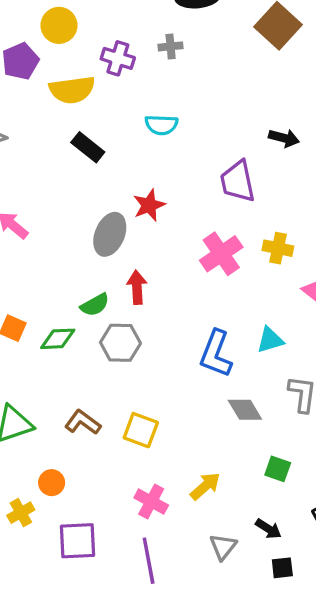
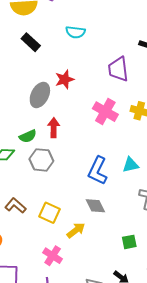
pink cross: (221, 254) -> (105, 112), turned -30
gray diamond: (245, 410) -> (95, 206), moved
green square: (278, 469) -> (129, 242), turned -35
yellow arrow: (205, 486) -> (76, 230), moved

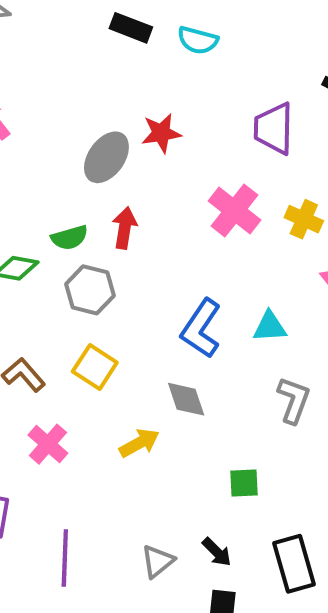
black rectangle: (31, 42) -> (131, 28), moved, turned -30
yellow square: (50, 213) -> (95, 367), moved
pink cross: (53, 256) -> (48, 444), moved

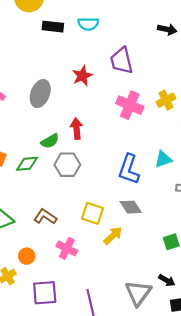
purple trapezoid: (274, 128) -> (122, 61), moved
gray ellipse: (106, 157) -> (40, 93), moved
yellow cross: (304, 219) -> (166, 100), turned -36
yellow square: (95, 367) -> (92, 213), moved
gray triangle: (158, 561) -> (138, 293), size x1.5

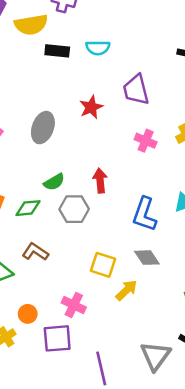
pink cross: (130, 105) -> (146, 141), size x0.7
red arrow: (77, 129) -> (100, 181), moved
brown L-shape: (45, 217) -> (35, 252), moved
purple square: (45, 293) -> (57, 338), moved

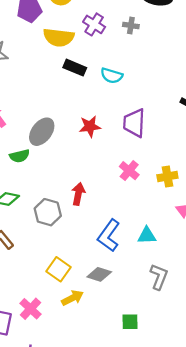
green semicircle: (54, 182) -> (20, 156), moved
gray diamond: (147, 258) -> (99, 274), turned -55
pink cross: (74, 305) -> (30, 309), moved

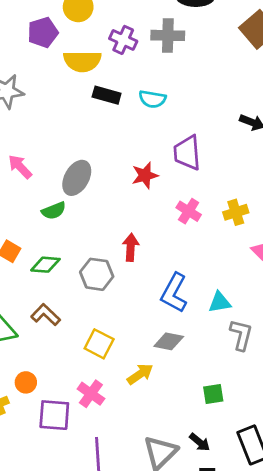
gray cross: (131, 25) -> (168, 35), size x1.6
red star: (90, 126) -> (145, 175), moved
cyan triangle: (147, 236) -> (220, 302), moved
yellow square: (59, 269) -> (99, 344), moved

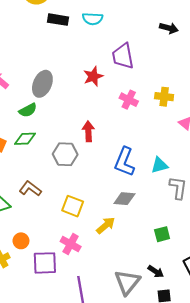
yellow cross: (236, 212) -> (164, 97), turned 30
green diamond: (45, 265) -> (25, 139), moved

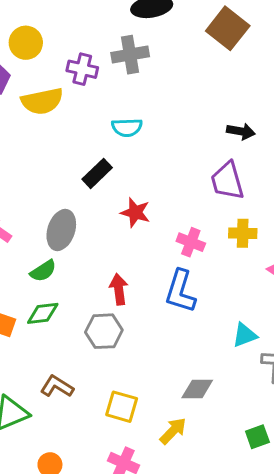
black rectangle: (58, 20) -> (97, 173), moved, turned -48
purple trapezoid: (123, 56) -> (227, 181), moved
red star: (93, 76) -> (135, 212), turned -30
red arrow: (88, 131) -> (119, 289), moved
blue L-shape: (124, 162) -> (180, 291), moved

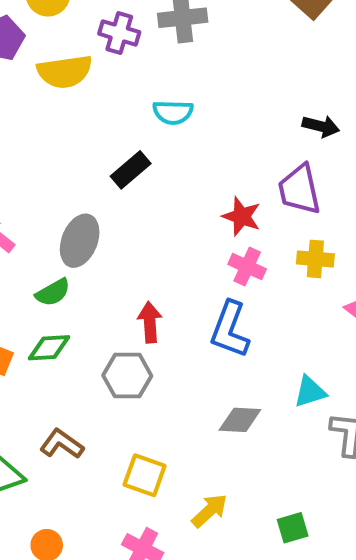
red star: (135, 212) -> (242, 216), moved
gray diamond: (197, 389) -> (240, 420), moved
green square: (257, 437) -> (293, 528), moved

